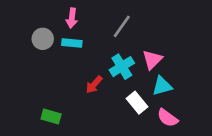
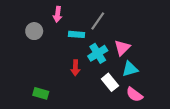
cyan rectangle: (72, 43) -> (77, 34), moved
red arrow: (94, 85) -> (75, 68), turned -40

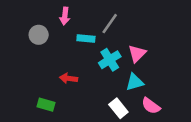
red arrow: (75, 68) -> (69, 78), moved, turned 96
cyan triangle: (130, 69) -> (135, 82), moved
white rectangle: (110, 82) -> (118, 108), moved

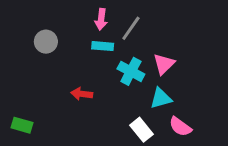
pink arrow: (65, 16) -> (101, 19), moved
cyan cross: (110, 60) -> (131, 71), turned -30
green rectangle: (46, 105) -> (22, 125), moved

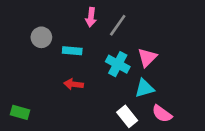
cyan rectangle: (103, 46) -> (72, 51), moved

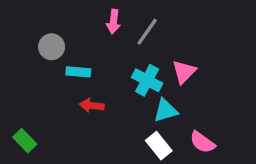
cyan rectangle: (72, 51) -> (78, 72), moved
cyan triangle: (145, 88) -> (165, 110), moved
green rectangle: (20, 112) -> (25, 141), turned 30

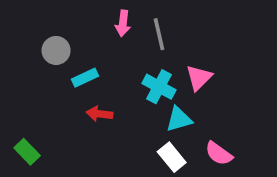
gray line: (147, 32) -> (159, 34), turned -48
cyan rectangle: (78, 72) -> (85, 78), turned -30

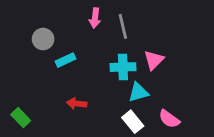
cyan cross: (159, 87) -> (123, 67), turned -30
red arrow: (99, 114) -> (77, 103), moved

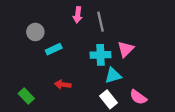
green rectangle: (21, 118) -> (26, 96), moved

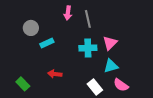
cyan triangle: (113, 75) -> (111, 66), moved

